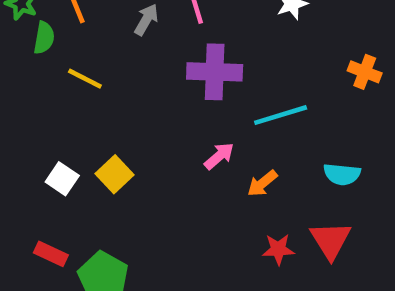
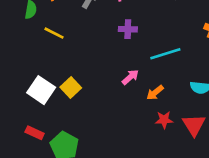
purple cross: (215, 72) -> (128, 29), size x0.6
white square: (62, 179) -> (41, 90), size x1.5
red star: (278, 249) -> (164, 120), moved

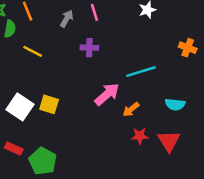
purple cross: (128, 29) -> (89, 48), moved
pink arrow: (130, 77) -> (107, 94), size x1.5
yellow square: (71, 87) -> (49, 104), turned -30

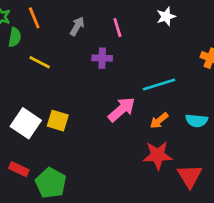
pink line: (94, 12) -> (117, 28), moved
orange arrow: (131, 109) -> (159, 121), moved
red star: (140, 136) -> (158, 155), size x1.5
red triangle: (169, 141) -> (190, 176), moved

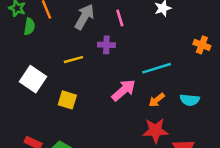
gray arrow: (77, 26) -> (84, 17), size x1.5
yellow line: (40, 62) -> (73, 60), moved, turned -42
white square: (26, 123) -> (33, 79), moved

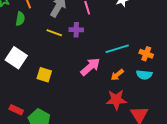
green semicircle: (29, 27) -> (20, 19), moved
orange cross: (202, 45) -> (146, 54), moved
yellow line: (73, 60) -> (54, 33), moved, turned 35

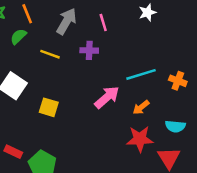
green semicircle: (20, 19) -> (18, 36), turned -144
yellow line: (54, 33) -> (50, 54), moved
cyan semicircle: (144, 75) -> (175, 126), moved

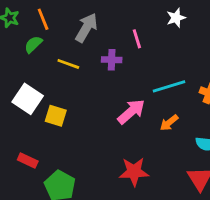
pink line: (103, 23) -> (137, 39), moved
yellow square: (49, 107) -> (56, 116), moved
red star: (140, 139) -> (134, 172), moved
red rectangle: (13, 152) -> (28, 161), moved

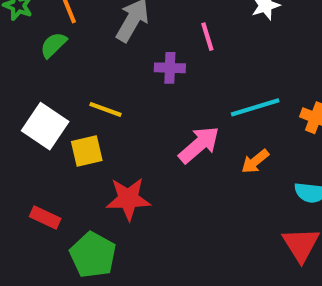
yellow line: (68, 64) -> (105, 109), moved
yellow square: (56, 116) -> (87, 151), turned -30
red star: (134, 172) -> (128, 199), moved

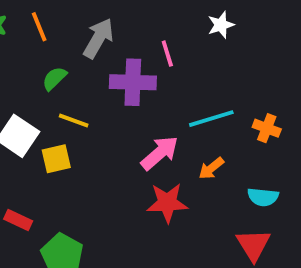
green semicircle: (53, 45) -> (54, 78), moved
purple cross: (170, 68) -> (133, 82), size x1.6
red star: (128, 199) -> (167, 203), moved

